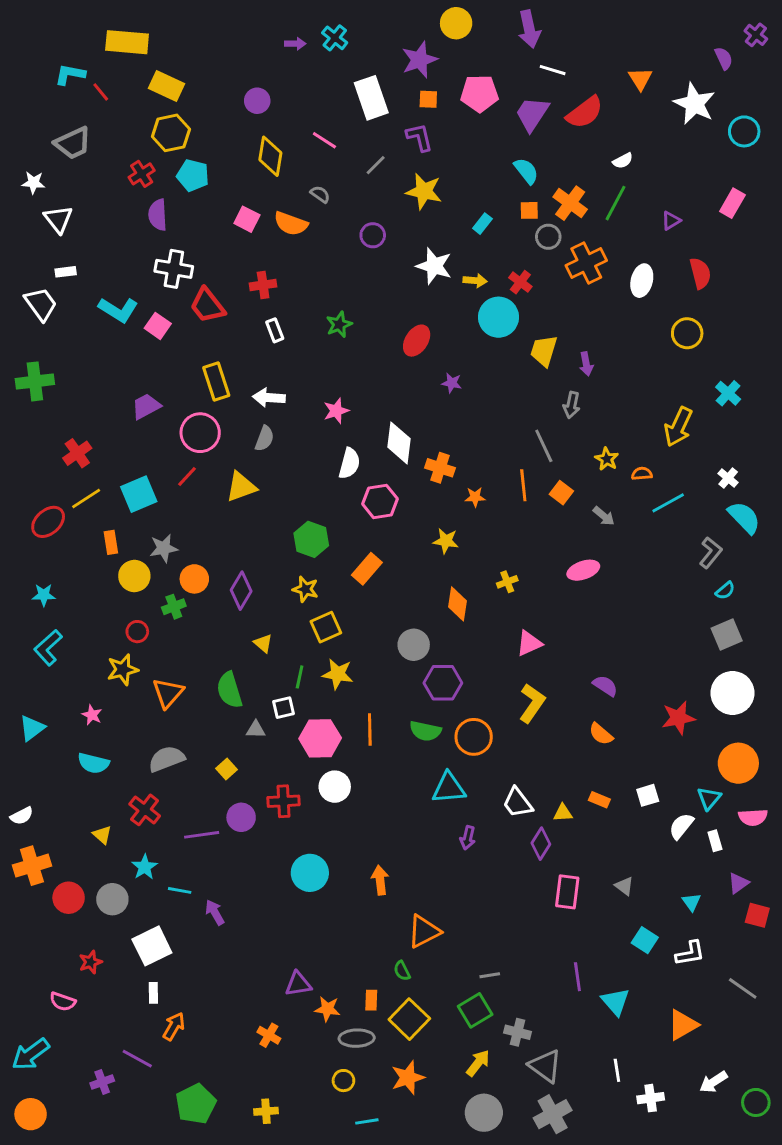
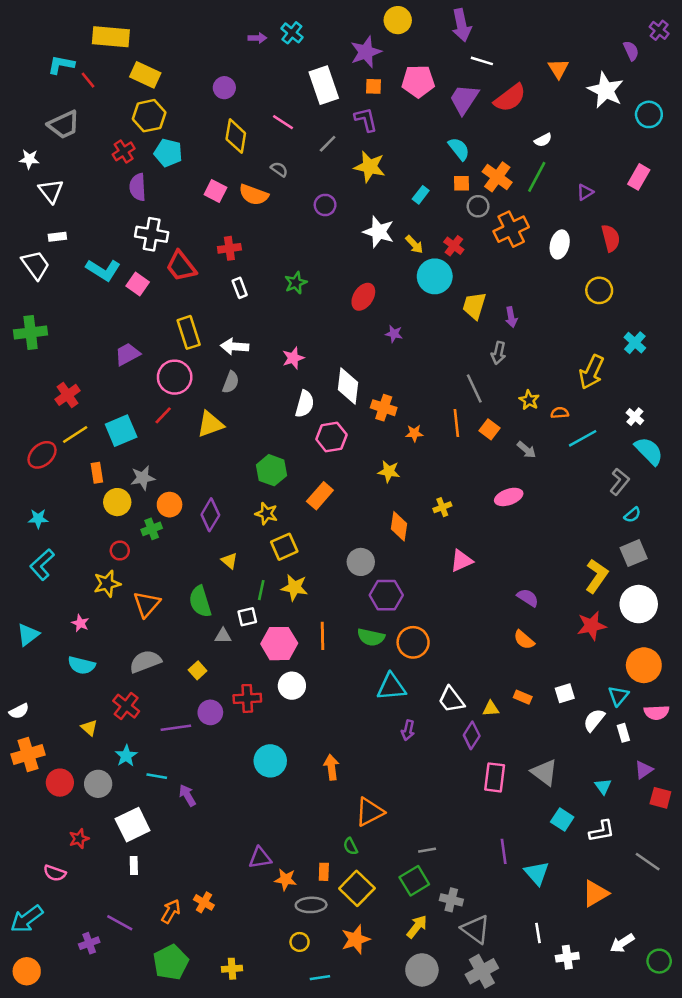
yellow arrow: (475, 281) -> (414, 244), turned 42
yellow L-shape: (532, 703) -> (597, 576), moved
gray triangle: (624, 886) -> (544, 772), size x1.6
orange arrow: (174, 1026) -> (171, 911), moved
orange cross: (269, 1035) -> (204, 902), moved

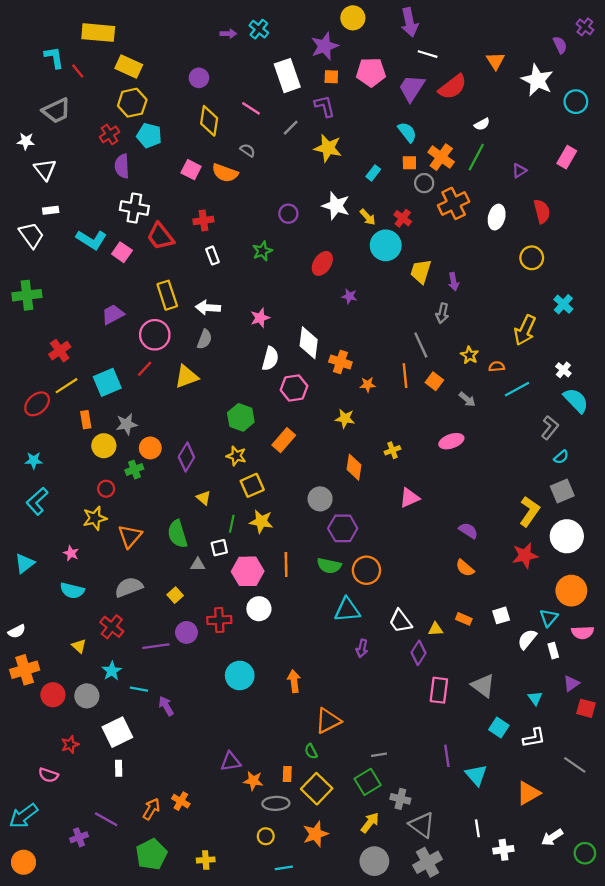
cyan L-shape: (61, 65) -> (54, 57), turned 70
purple circle: (325, 205) -> (288, 214), moved

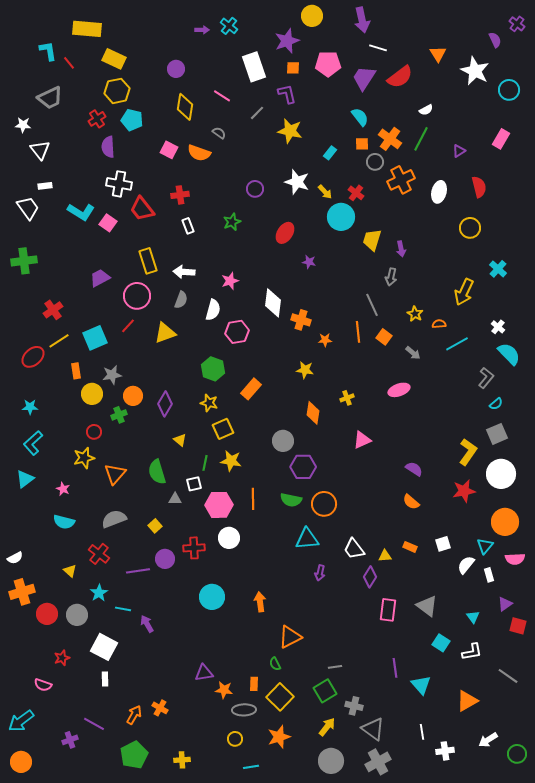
white semicircle: (270, 359) -> (213, 310), moved
pink hexagon: (294, 388) -> (237, 332), moved
cyan triangle: (25, 563) -> (25, 479), moved
white square: (117, 732) -> (104, 647), turned -36

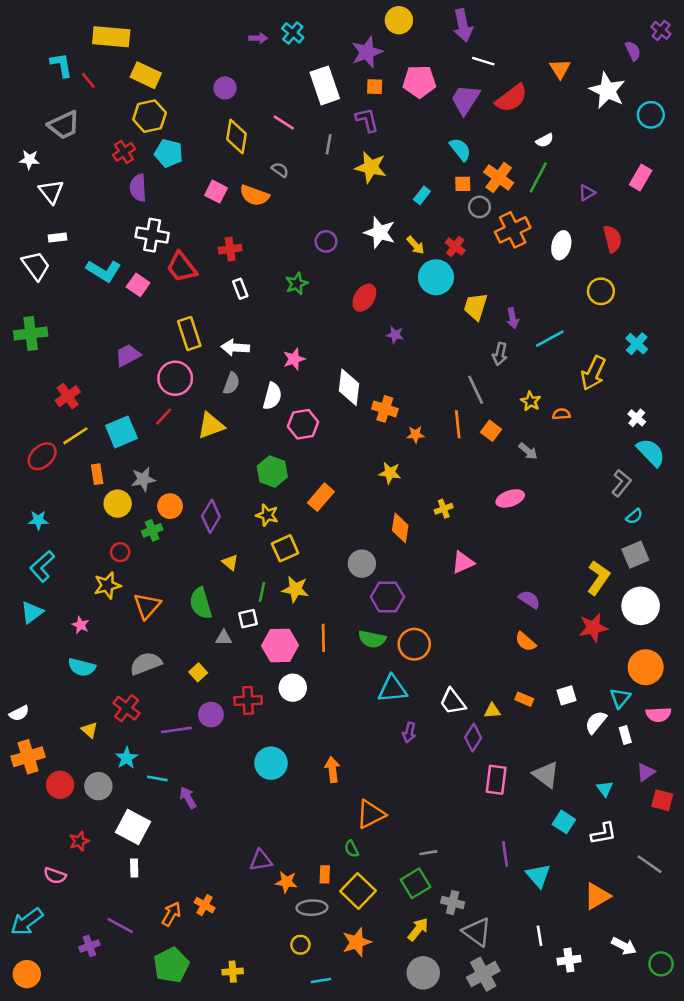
gray line: (257, 113) -> (329, 144), turned -35
cyan line: (457, 344) -> (550, 339), moved
white arrow: (488, 740) -> (624, 946), turned -120

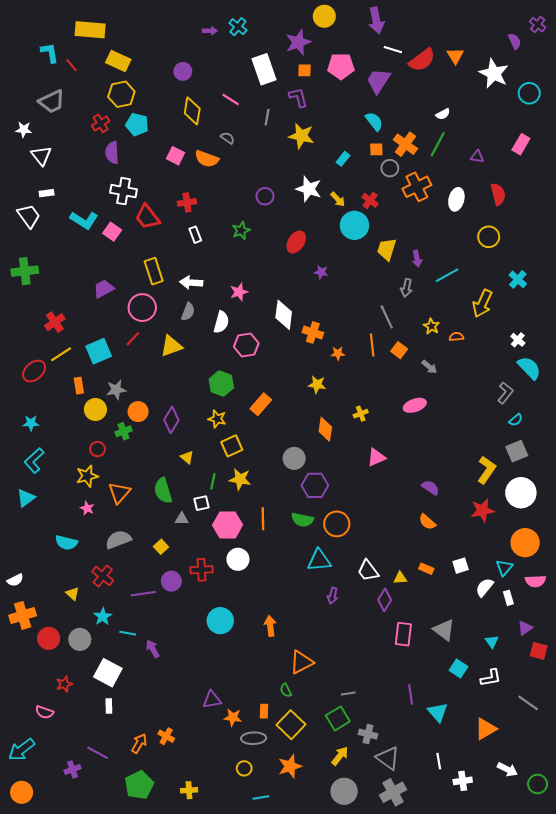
red semicircle: (511, 98) -> (422, 60), moved
purple triangle: (587, 193) -> (477, 157), turned 40
pink star: (81, 625) -> (87, 508), moved

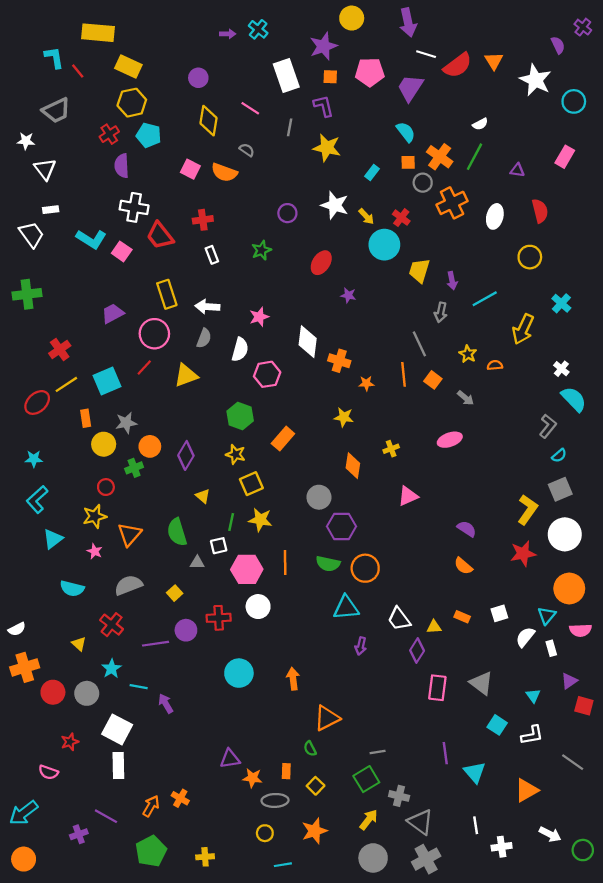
cyan triangle: (26, 498) -> (53, 539), moved
white rectangle: (109, 706) -> (118, 766), size x1.6
yellow square: (291, 725) -> (316, 786), size x0.6

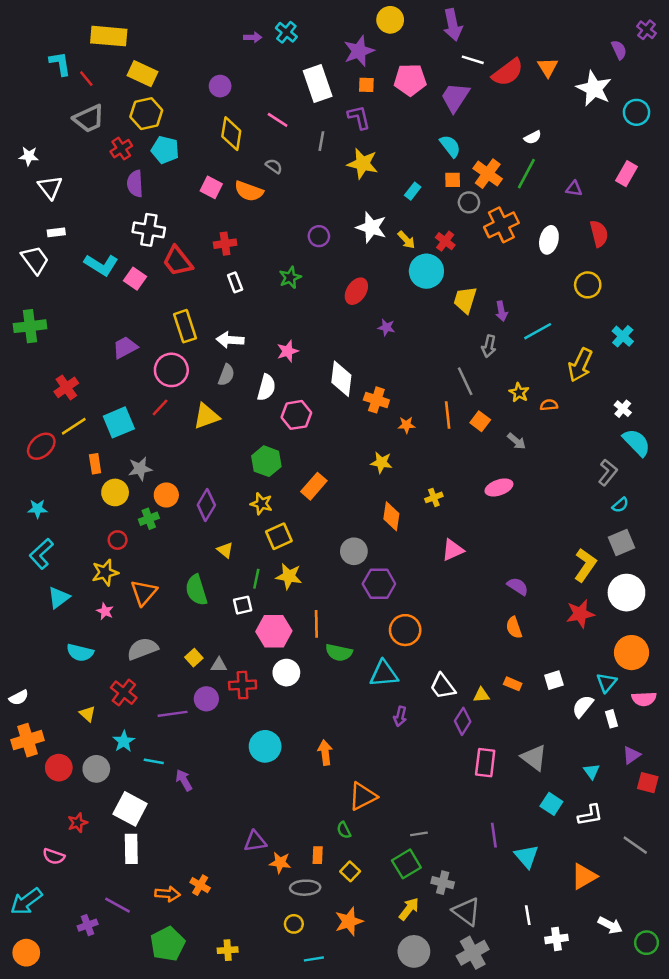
gray trapezoid: (56, 110) -> (89, 119), moved
gray triangle: (197, 563) -> (219, 665), moved
green semicircle: (328, 564) -> (339, 653), moved
orange semicircle: (463, 566) -> (514, 628), turned 30
orange arrow: (151, 806) -> (168, 894), turned 65

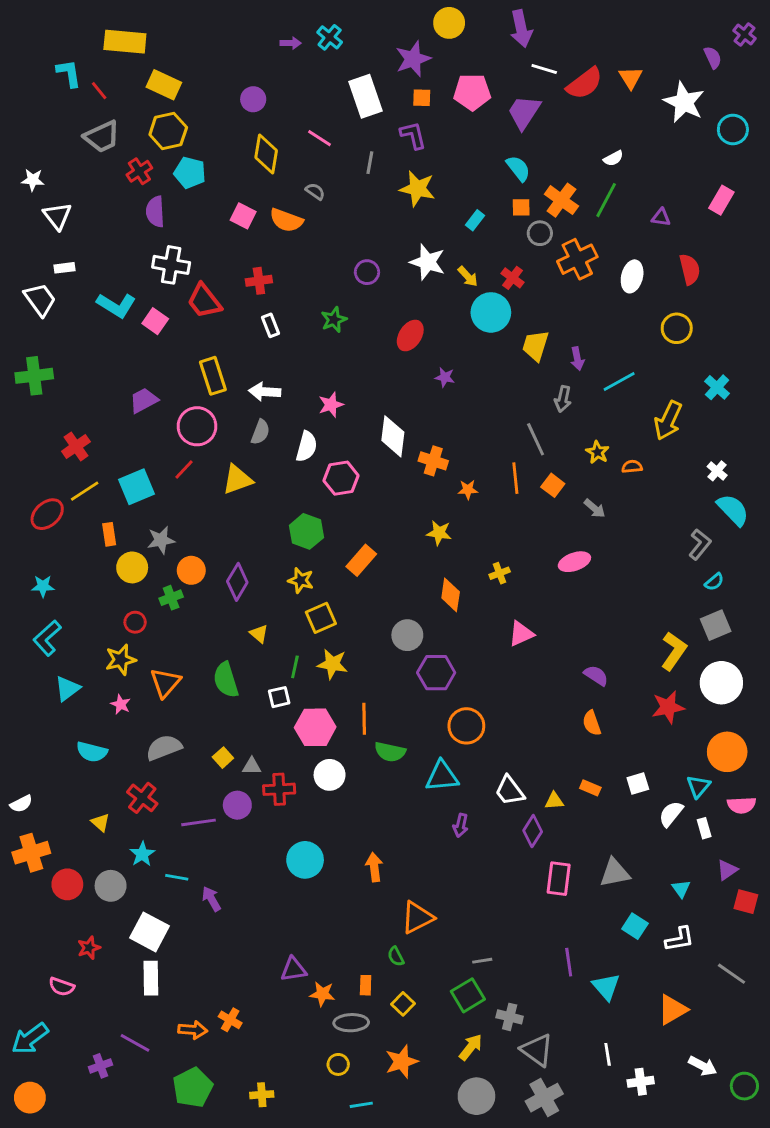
gray triangle: (534, 758) -> (615, 873), turned -48

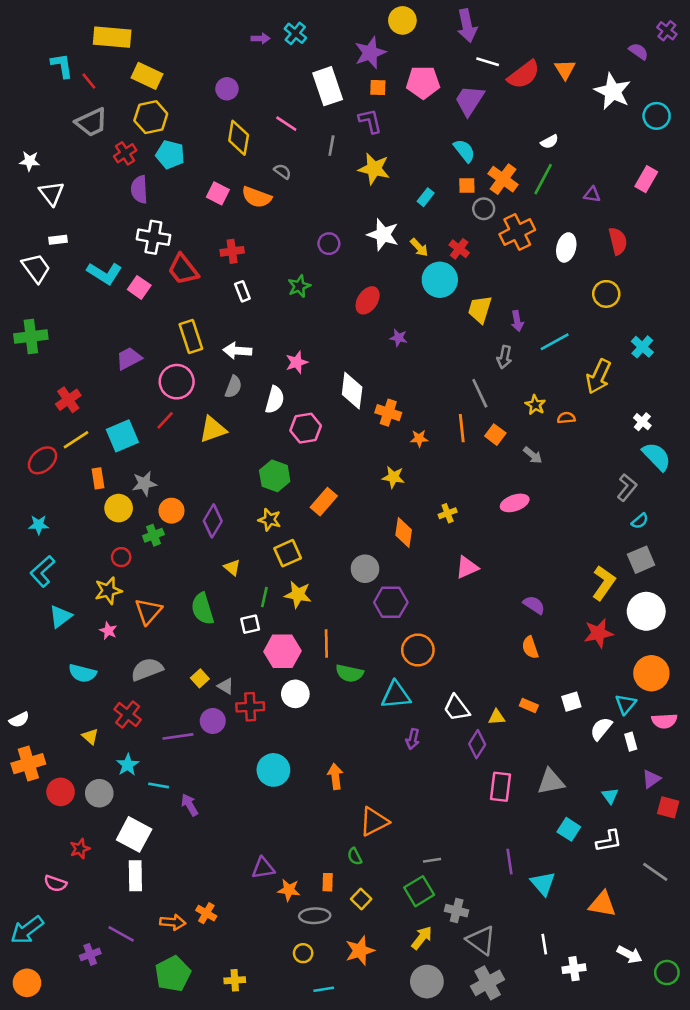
purple semicircle: (713, 57) -> (638, 51), turned -30
gray triangle: (252, 766) -> (226, 686), turned 30
orange triangle: (672, 1010) -> (602, 904), turned 40

